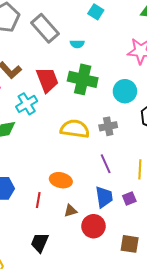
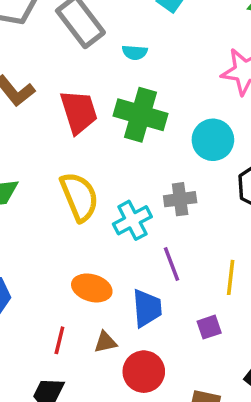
cyan cross: (27, 104) -> (132, 220), moved
yellow semicircle: (75, 129) -> (79, 197), moved, turned 56
blue trapezoid: (104, 197) -> (147, 308), moved
red line: (38, 200) -> (59, 340), moved

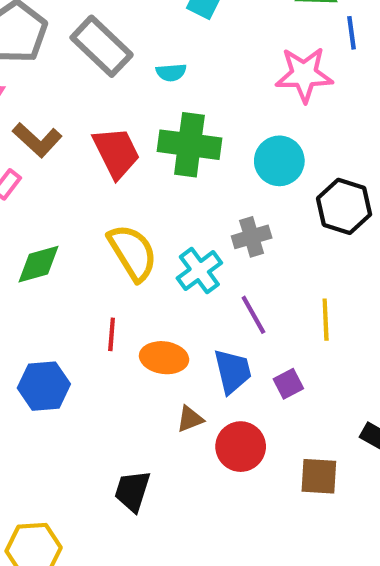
purple square: (209, 327) -> (288, 384), moved
red line: (59, 340) -> (112, 334), moved

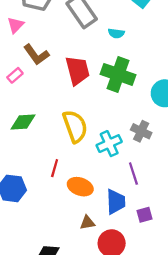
gray cross: (252, 237) -> (141, 131), turned 30

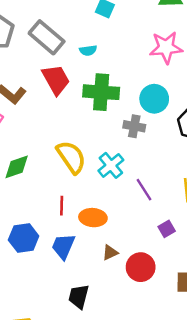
red trapezoid: (78, 70) -> (56, 80), moved
gray cross: (141, 131) -> (134, 126), moved
blue trapezoid: (116, 202) -> (63, 246), moved, turned -140

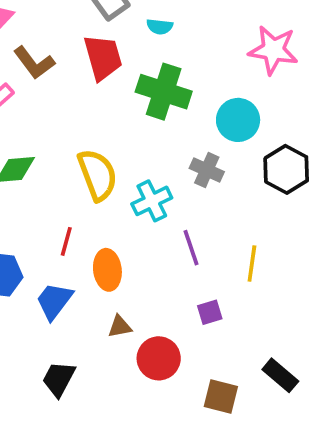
gray cross: (134, 126) -> (207, 170), moved
orange ellipse: (93, 218) -> (107, 270), turned 65

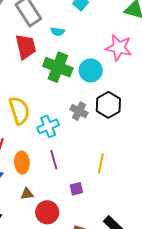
cyan circle: (238, 120) -> (91, 70), moved
black hexagon: (286, 169) -> (108, 105), moved
purple line: (191, 248) -> (54, 160), moved

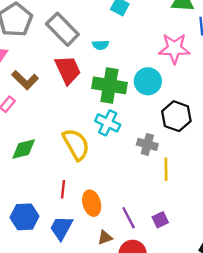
gray cross: (79, 111) -> (147, 144), moved
cyan cross: (48, 126) -> (108, 123), moved, turned -30
purple line: (54, 160) -> (129, 218), moved
yellow line: (101, 163) -> (166, 169), moved

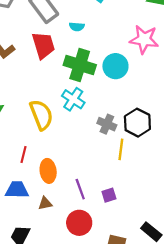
black hexagon: (176, 116) -> (137, 123), moved
blue trapezoid: (61, 228) -> (17, 190), turned 55
brown triangle: (105, 238) -> (45, 203), moved

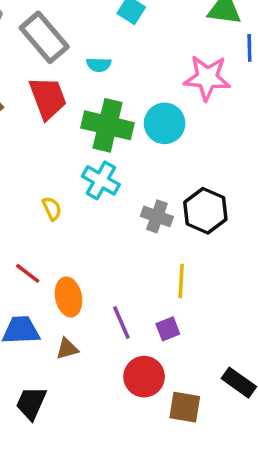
yellow semicircle: (41, 115) -> (52, 208), size x0.5
yellow line: (121, 149) -> (181, 281), moved
red line: (23, 154) -> (28, 273), turned -63
red circle: (79, 223) -> (144, 377), moved

